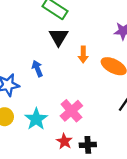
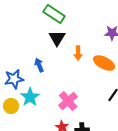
cyan star: (36, 119) -> (30, 97), moved

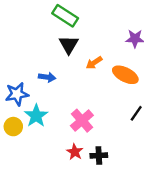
orange arrow: (78, 53) -> (94, 63), turned 56
blue arrow: (39, 65) -> (47, 77), turned 120

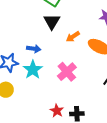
cyan star: (36, 116) -> (33, 70), moved
pink cross: (82, 121) -> (67, 72), moved

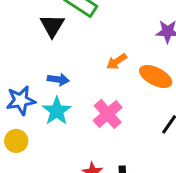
black triangle: (52, 22) -> (52, 26), moved

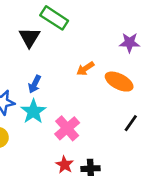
blue arrow: (58, 79) -> (35, 84), turned 108
pink cross: (108, 114) -> (67, 128), moved

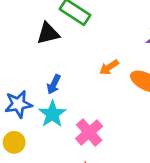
black triangle: (29, 37) -> (48, 33), turned 45

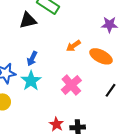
pink cross: (89, 132) -> (71, 85), moved

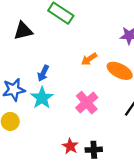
black triangle: (28, 20) -> (23, 31), moved

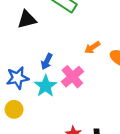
pink cross: (87, 103) -> (72, 77), moved

